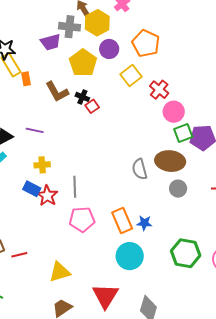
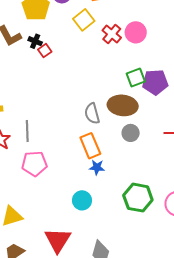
pink circle: (174, 112) -> (136, 32), moved
orange rectangle: (122, 221) -> (90, 146), moved
cyan circle: (130, 256) -> (82, 200), size x0.7

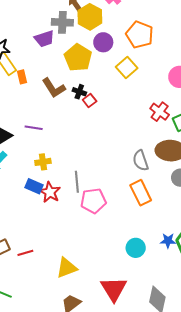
red cross: (112, 34) -> (160, 112), moved
pink pentagon: (34, 164) -> (93, 201), moved
blue star: (97, 167) -> (168, 241), moved

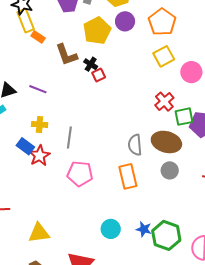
yellow square: (127, 68) -> (164, 56), moved
orange rectangle: (22, 77) -> (38, 37), turned -56
gray line: (77, 182) -> (69, 137), moved

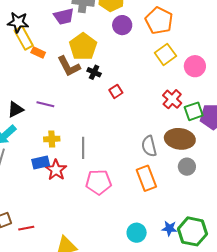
yellow pentagon: (97, 31) -> (83, 47), moved
red square: (99, 75) -> (116, 91), moved
blue rectangle: (25, 146) -> (41, 162), turned -42

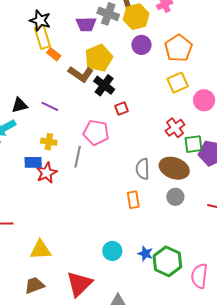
brown L-shape: (69, 66) -> (81, 74), turned -40
black cross: (94, 72) -> (104, 85), size x1.5
orange rectangle: (146, 178) -> (133, 200), size x0.7
pink pentagon: (98, 182) -> (96, 133), moved

